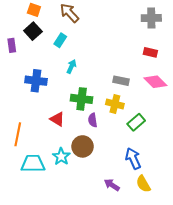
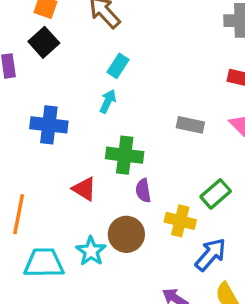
cyan rectangle: (60, 40) -> (118, 66), moved
yellow cross: (115, 104) -> (180, 221), moved
blue arrow: (133, 159) -> (211, 255), turned 65

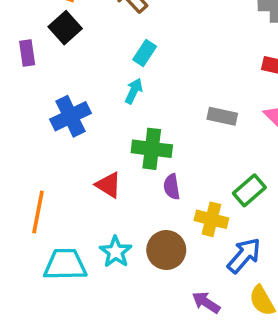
blue cross: (49, 125) -> (70, 116), turned -33
brown circle: (126, 234) -> (166, 250), moved

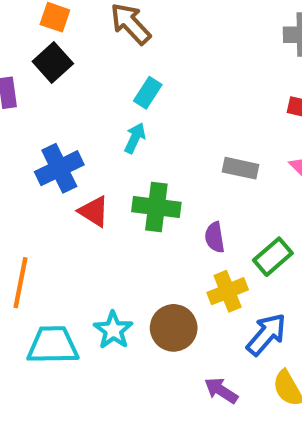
red triangle: (108, 185) -> (94, 211), moved
purple semicircle: (172, 187) -> (215, 237), moved
yellow cross: (211, 219) -> (228, 291), turned -36

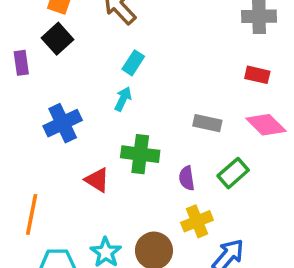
red triangle: (94, 211) -> (97, 180), moved
green rectangle: (273, 257) -> (233, 173), moved

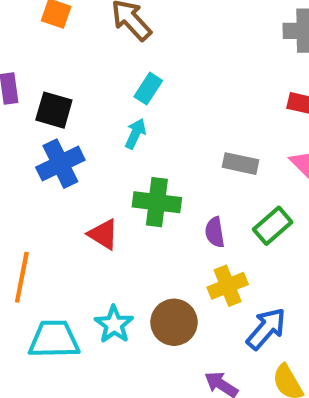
black square: (57, 39) -> (54, 110), moved, turned -32

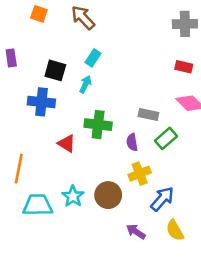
black square: (54, 110) -> (55, 70), moved
blue cross: (60, 164) -> (41, 102), turned 32
gray rectangle: (240, 164) -> (148, 115), moved

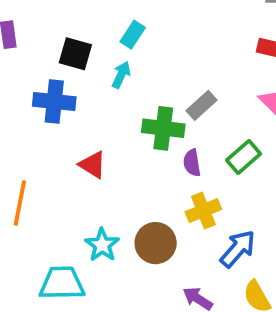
gray rectangle: (148, 115) -> (201, 105), moved, turned -54
green cross: (98, 125) -> (163, 128), moved
cyan trapezoid: (38, 205) -> (62, 283), moved

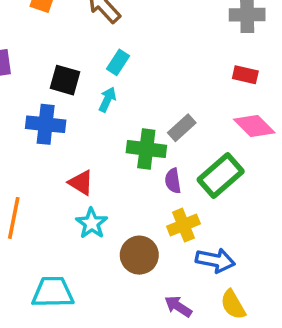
green rectangle: (244, 157) -> (221, 176), size x1.4
cyan star: (102, 245) -> (92, 223), moved
blue arrow: (238, 249) -> (215, 260), turned 60

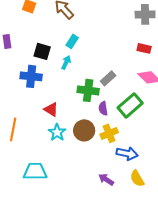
brown circle: (139, 255) -> (84, 130), moved

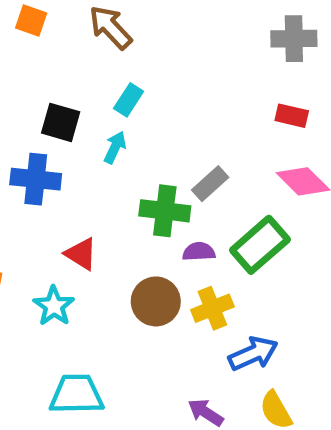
purple semicircle: (103, 108) -> (199, 252), turned 96
cyan star: (57, 132) -> (54, 306), moved
blue arrow: (127, 153) -> (253, 354), turned -35
cyan trapezoid: (35, 171) -> (76, 394), moved

